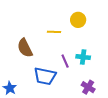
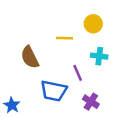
cyan cross: (83, 57) -> (99, 56), moved
purple cross: (88, 87) -> (91, 102), moved

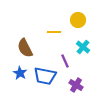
cyan cross: (99, 56) -> (83, 47), turned 32
blue star: (12, 105) -> (20, 73), moved

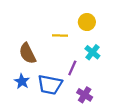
purple line: (65, 61) -> (72, 68), turned 48

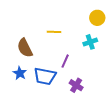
yellow circle: (87, 22) -> (97, 18), moved
cyan cross: (92, 52) -> (90, 42), moved, turned 32

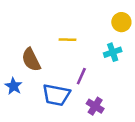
blue star: (20, 73) -> (14, 86), moved

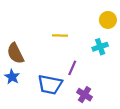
brown semicircle: (31, 60) -> (15, 53), moved

